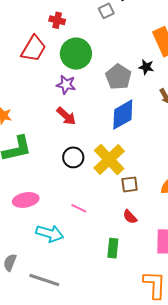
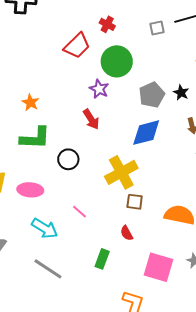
black circle: (73, 157) -> (68, 159), moved
gray line: (44, 280) -> (48, 269), moved

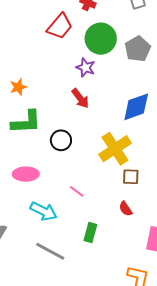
gray pentagon: (152, 95) -> (138, 49), moved
orange star: (30, 102) -> (18, 87), turned 30
green rectangle: (102, 259) -> (90, 233), moved

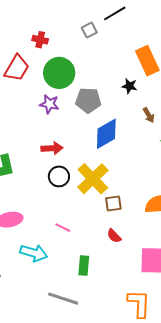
gray pentagon: (138, 49) -> (88, 100), moved, turned -30
red arrow: (80, 98) -> (52, 148), moved, turned -45
black circle: (61, 140) -> (59, 176), moved
gray line: (50, 251) -> (63, 299), moved

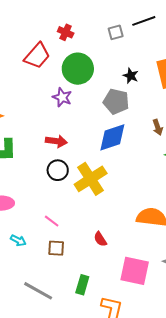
black star: (129, 86) -> (131, 76), moved
gray pentagon: (88, 100) -> (116, 101), moved
brown square: (113, 204) -> (56, 248), moved
cyan arrow: (34, 253) -> (18, 240), size x0.6
green rectangle: (84, 266) -> (82, 285), moved

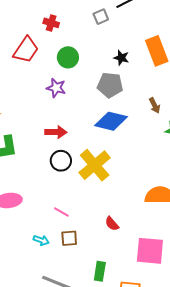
green circle: (78, 69) -> (68, 57), size x0.7
blue diamond: (112, 137) -> (111, 121), turned 40
cyan arrow: (18, 240) -> (41, 240), moved

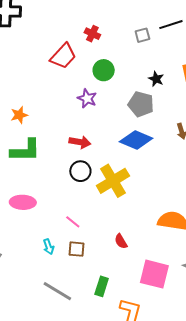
cyan arrow: (41, 240) -> (49, 247), turned 42

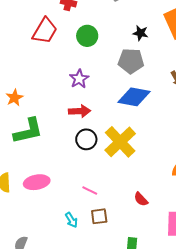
purple star: (87, 98) -> (79, 79), moved, turned 30

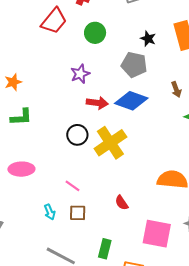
red arrow: (80, 111) -> (97, 103), moved
green L-shape: (28, 131) -> (21, 117), size x0.7

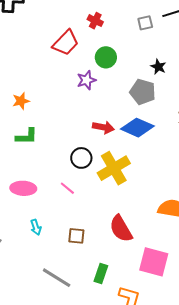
purple star: (80, 74) -> (86, 80), moved
pink line: (73, 186) -> (67, 188), moved
red semicircle: (122, 203) -> (121, 229), size x1.8
cyan arrow: (50, 212) -> (36, 227), moved

